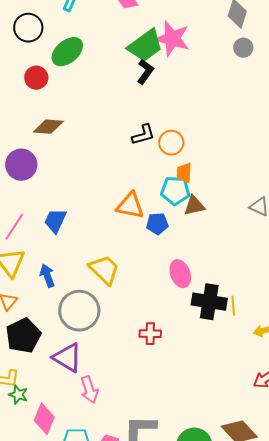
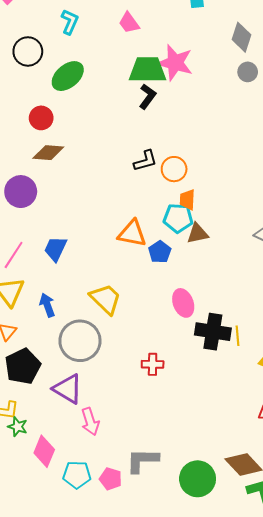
green trapezoid: (145, 46) -> (147, 70), turned -144
red circle: (36, 78) -> (41, 118), moved
blue pentagon: (157, 224) -> (160, 252), turned -30

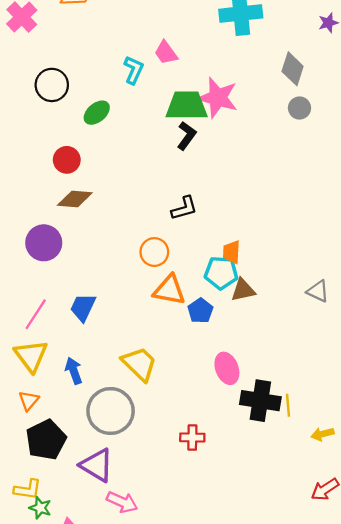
cyan L-shape: (70, 22) -> (134, 70), moved
green ellipse: (68, 76) -> (97, 113), size x0.7
orange circle: (174, 169) -> (154, 252), moved
pink arrow: (90, 422) -> (122, 502), turned -48

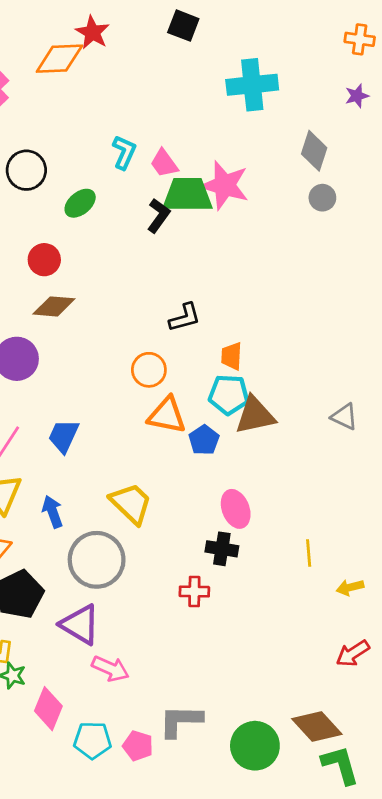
pink trapezoid: (166, 53) -> (164, 163), moved
black L-shape: (187, 136) -> (159, 216), moved
orange trapezoid: (232, 252) -> (232, 356), moved
brown triangle: (243, 290) -> (255, 415), size x1.4
black cross: (260, 401) -> (222, 549), moved, size x0.7

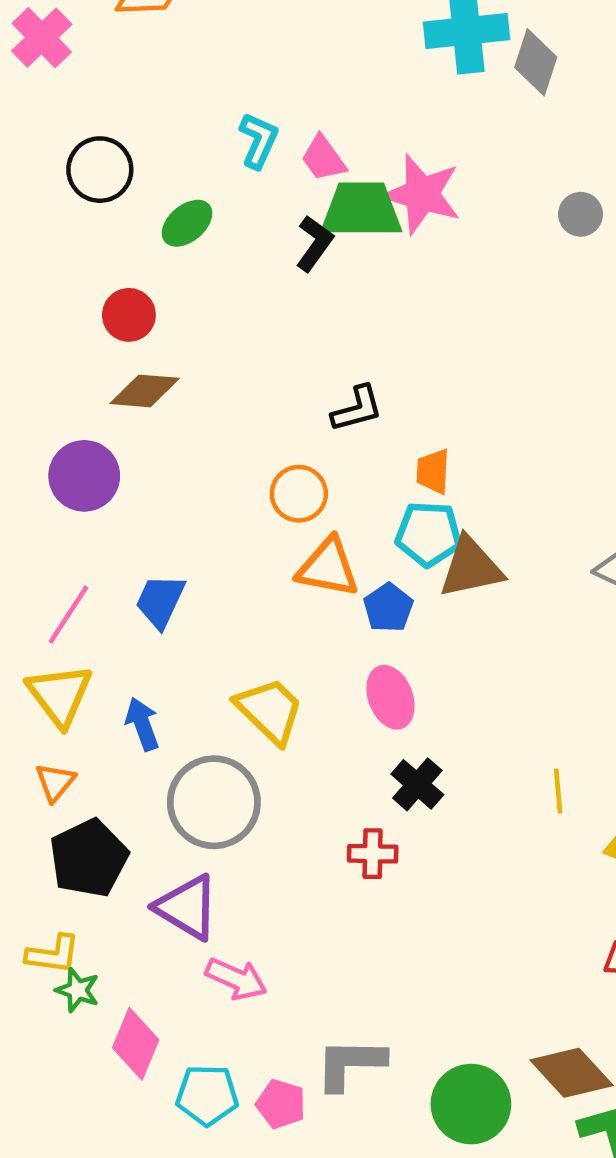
gray diamond: (314, 151) -> (536, 62), moved
pink ellipse: (236, 509) -> (390, 697), moved
black cross: (222, 549) -> (417, 784), turned 32

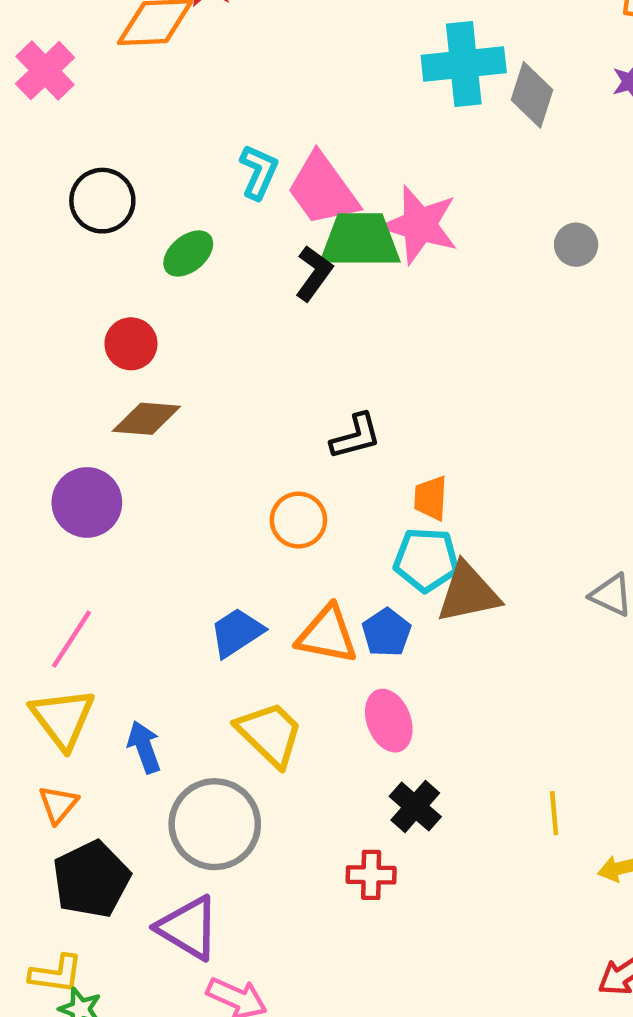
pink trapezoid: (323, 158) -> (323, 190), size x1.6
orange triangle: (328, 568) -> (327, 635), moved
blue trapezoid: (160, 601) -> (237, 632), moved, turned 32

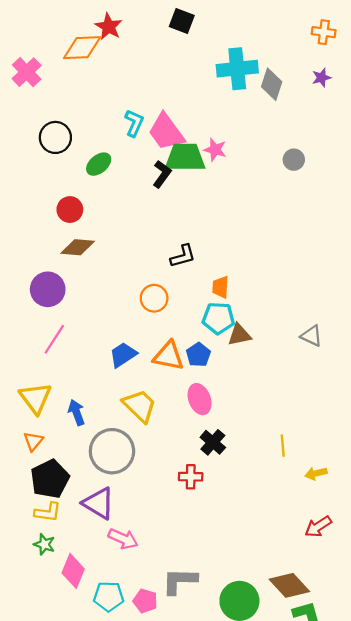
pink star: (420, 225) -> (215, 150), size x0.6
brown triangle: (468, 593) -> (239, 335), size x0.7
pink line: (71, 639) -> (54, 339), moved
yellow L-shape: (56, 974) -> (48, 512), moved

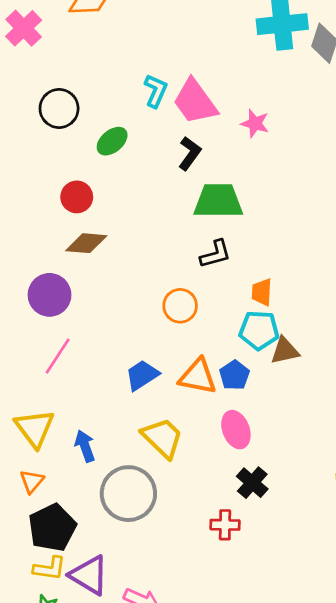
green trapezoid: (185, 157) -> (218, 201), moved
purple triangle: (99, 503) -> (89, 575), moved

